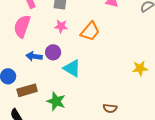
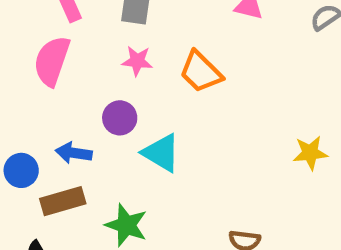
orange trapezoid: (90, 31) -> (201, 72), turned 95
blue arrow: (34, 56) -> (74, 153), moved

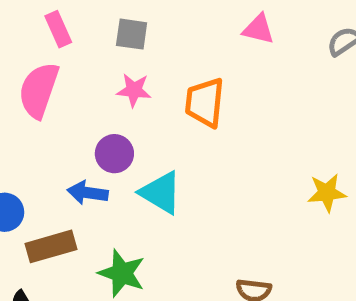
orange trapezoid: (201, 72) -> (205, 102), turned 51
blue arrow: (74, 153) -> (88, 193), moved

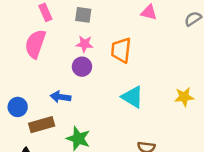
purple circle: (114, 154) -> (82, 67), moved
cyan triangle: (161, 193) -> (132, 97), moved

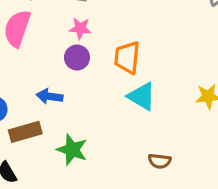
orange trapezoid: (121, 50) -> (127, 58), moved

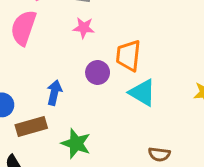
purple circle: (77, 58) -> (98, 72), moved
blue arrow: (49, 96) -> (54, 93), turned 95

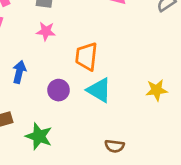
purple circle: (98, 72) -> (59, 90), moved
blue arrow: (54, 93) -> (19, 72), moved

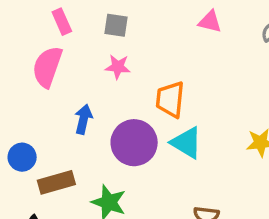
purple circle: (59, 90) -> (134, 143), size x1.6

